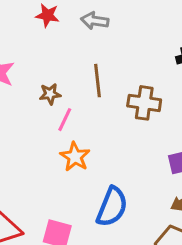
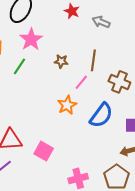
pink line: (65, 120) -> (81, 82), moved
blue semicircle: (112, 207) -> (101, 115), moved

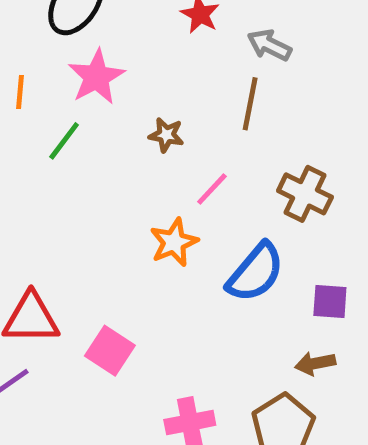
brown line: (93, 60) -> (250, 104), moved

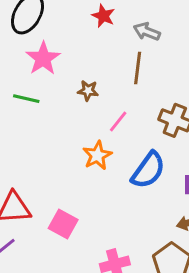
green line: (64, 141) -> (26, 99), turned 70

